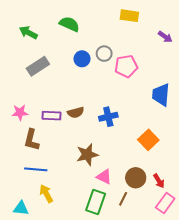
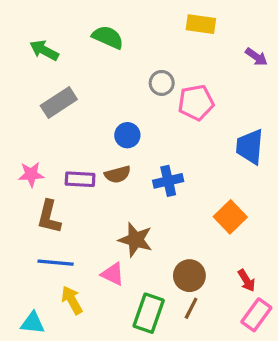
blue circle: (82, 59) -> (127, 135), moved
brown star: (87, 155) -> (136, 240), turned 30
pink triangle: (104, 177) -> (113, 274), moved
brown circle: (136, 178) -> (189, 276), moved

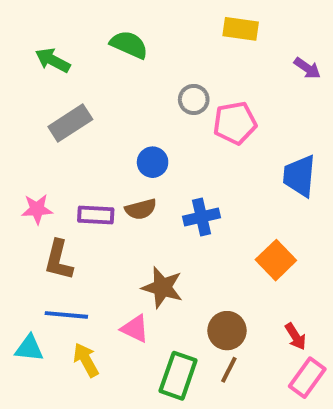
cyan triangle: (33, 323) -> (29, 348), moved

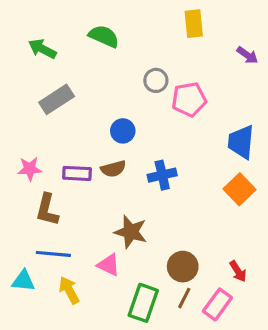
yellow rectangle: (241, 29) -> (194, 24), turned 76
orange square: (276, 260) -> (239, 189), moved
pink rectangle: (307, 378) -> (217, 304), moved

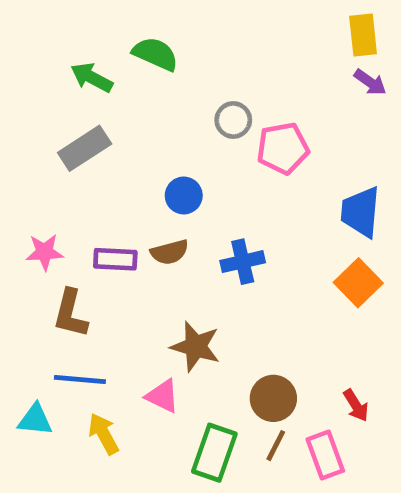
yellow rectangle: (194, 24) -> (363, 35), moved
green arrow: (42, 49) -> (92, 78), moved
pink rectangle: (217, 304) -> (325, 455), turned -56

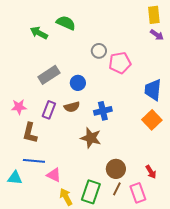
gray rectangle: (85, 148) -> (49, 75), moved
purple rectangle: (115, 259) -> (49, 110), turned -72
brown star: (195, 346) -> (91, 138), moved
pink triangle: (162, 396) -> (54, 175), moved
yellow arrow: (103, 434) -> (66, 197), moved

